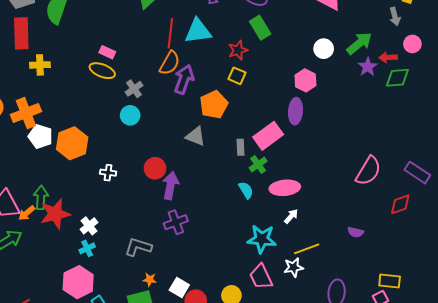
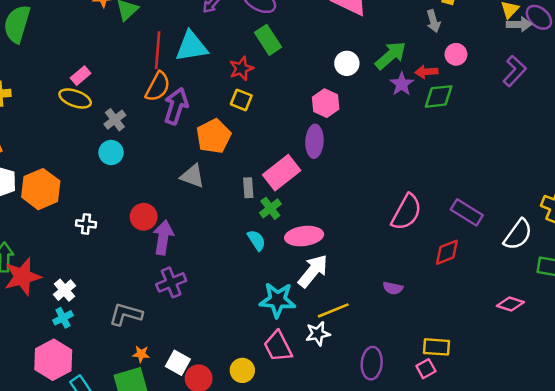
pink rectangle: (107, 52) -> (81, 76), turned -63
white arrow: (291, 216) -> (313, 271), size x1.8

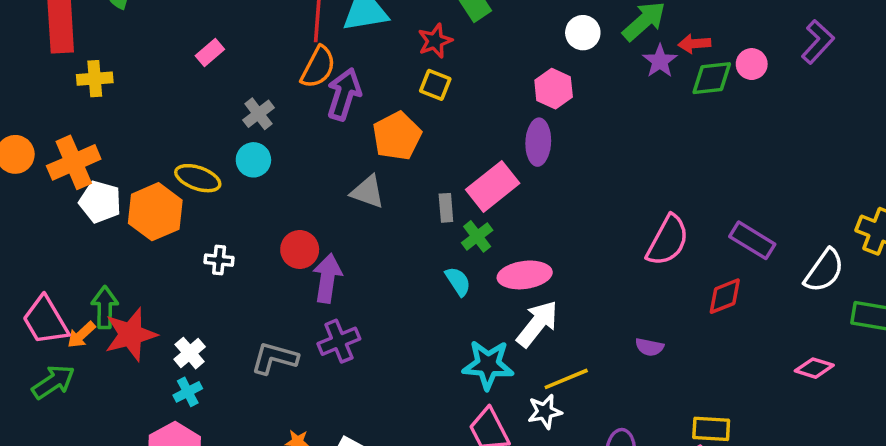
pink circle: (456, 54) -> (752, 64), moved
yellow ellipse: (75, 98) -> (198, 178), moved
gray L-shape: (126, 314) -> (274, 358), moved

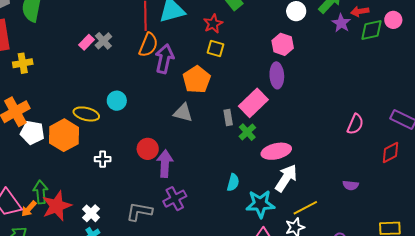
gray cross: (258, 114) -> (103, 41), moved
pink semicircle: (668, 240) -> (355, 124), size x0.7
cyan semicircle: (458, 281) -> (233, 182), moved, turned 54

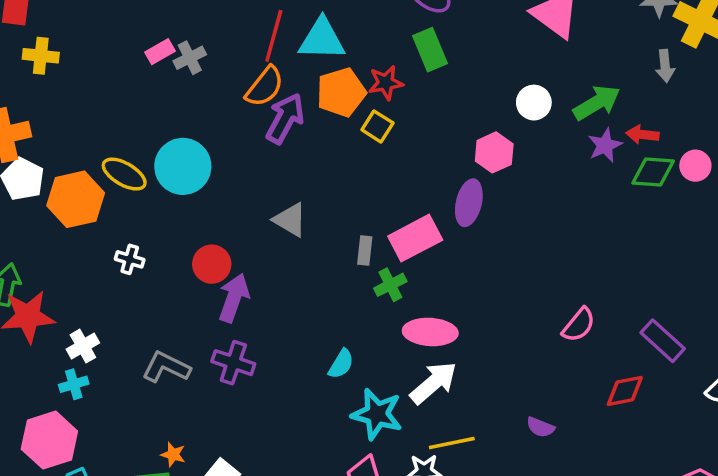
orange pentagon: (197, 79) -> (341, 92), moved
cyan circle: (117, 101) -> (183, 166), size x1.6
purple cross: (175, 199) -> (233, 363), turned 30

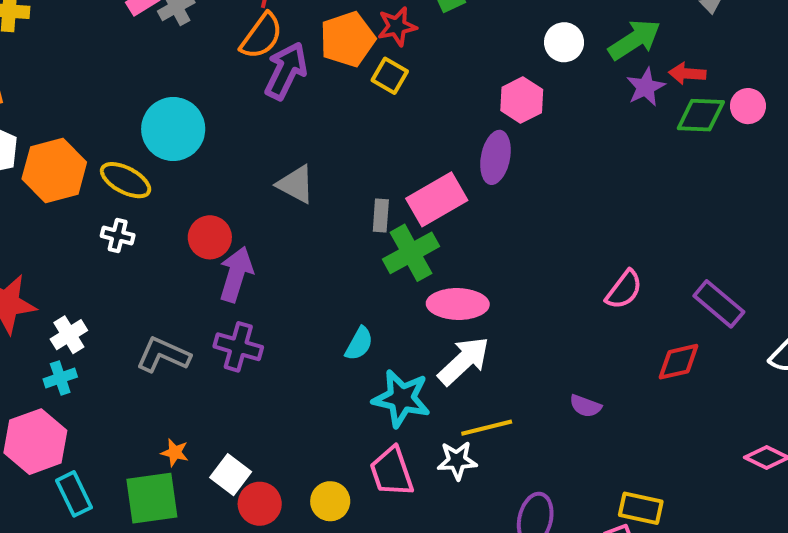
yellow ellipse: (124, 174) -> (126, 180), moved
green cross: (390, 285) -> (411, 253), size x1.5

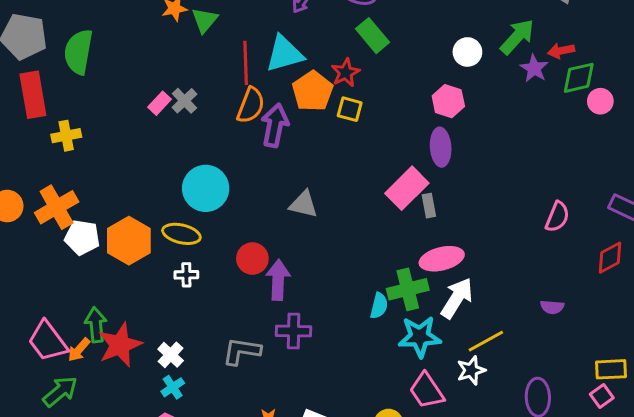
pink circle: (748, 106) -> (600, 101), moved
gray rectangle: (381, 215) -> (429, 206), moved
green cross: (411, 253) -> (408, 289), moved, turned 30

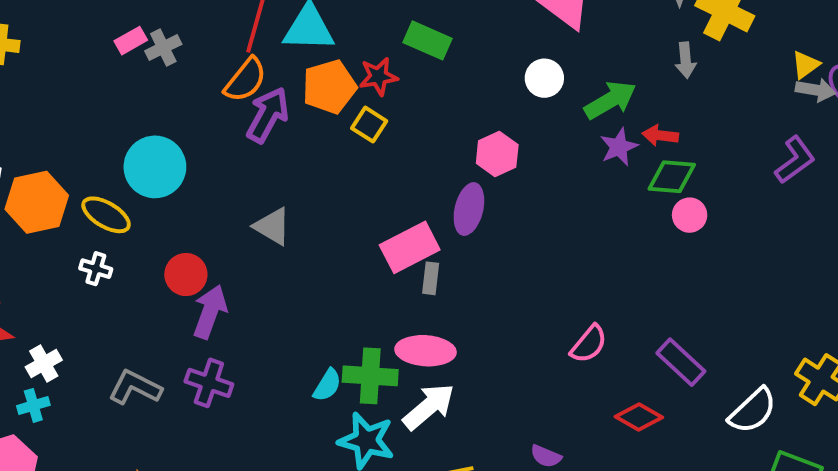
green rectangle: (372, 36) -> (427, 40), turned -44
white circle: (467, 52) -> (544, 78), moved
red diamond: (610, 258) -> (639, 417), turned 40

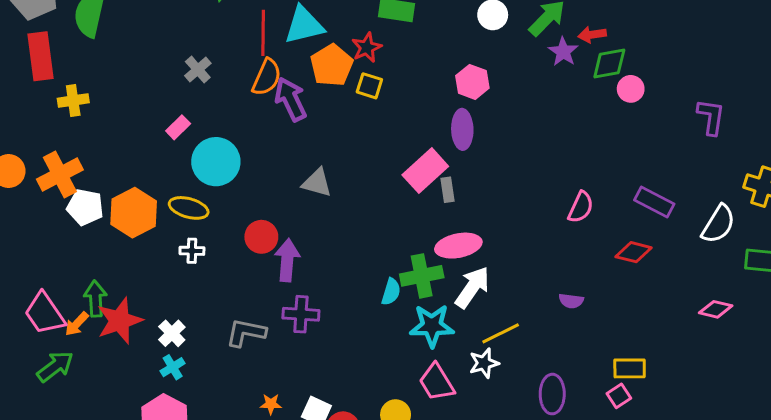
pink rectangle: (131, 41) -> (178, 127), moved
purple arrow: (268, 115) -> (291, 99), turned -39
purple L-shape: (795, 160) -> (711, 117), moved, turned -30

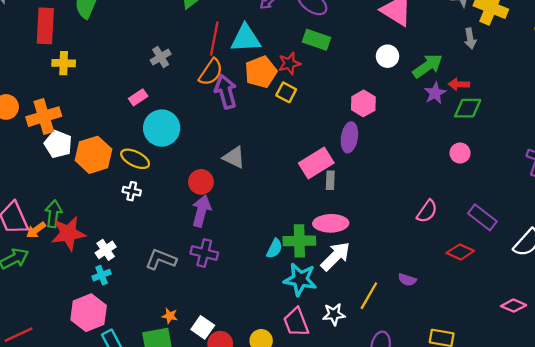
pink circle: (631, 89) -> (460, 153), moved
red circle: (261, 237) -> (201, 182), moved
yellow line: (501, 333) -> (369, 296), moved, turned -44

